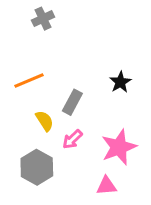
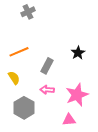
yellow semicircle: (45, 121) -> (14, 78), moved
pink arrow: (72, 139) -> (47, 90), turned 48

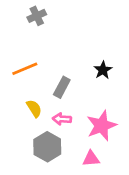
yellow semicircle: (14, 78) -> (34, 108), moved
gray hexagon: (24, 108) -> (47, 147), moved

